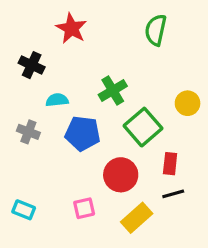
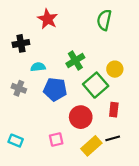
black cross: (32, 65) -> (21, 43), turned -35
yellow circle: (188, 103) -> (115, 69), moved
black line: (173, 194) -> (113, 138), moved

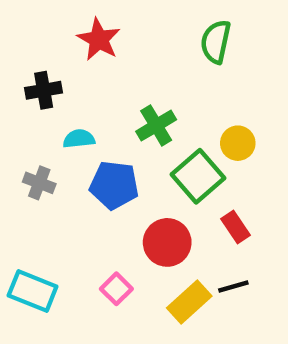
red rectangle: (114, 110) -> (236, 227), turned -40
pink square: (56, 139) -> (116, 289), turned -32
cyan rectangle: (16, 141) -> (33, 291), size x1.5

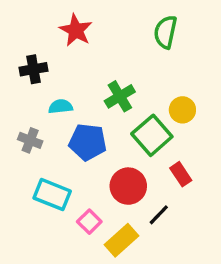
black line: (233, 287) -> (159, 215), moved, turned -30
cyan rectangle: (33, 291) -> (52, 195), moved
yellow rectangle: (189, 302) -> (122, 240), moved

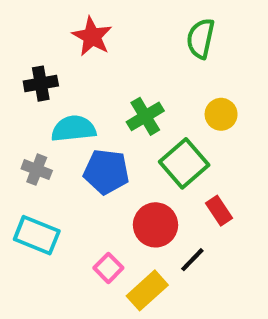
cyan semicircle: (61, 106) -> (74, 129), size x1.5
yellow circle: (182, 110) -> (221, 114), moved
cyan rectangle: (52, 195) -> (37, 235), moved

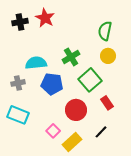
green semicircle: (201, 39) -> (105, 31), moved
black cross: (41, 84) -> (20, 22), moved
gray cross: (37, 170) -> (18, 83), turned -32
black line: (192, 260) -> (101, 132), moved

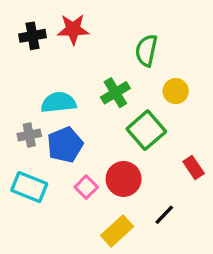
red star: (45, 18) -> (73, 29), turned -30
green semicircle: (105, 31) -> (146, 50), moved
blue pentagon: (52, 84) -> (65, 145), moved, turned -30
red rectangle: (107, 103) -> (194, 168), moved
pink square: (53, 131) -> (86, 187), moved

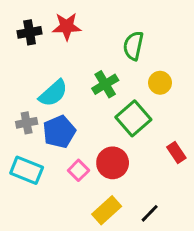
cyan semicircle: (59, 102) -> (53, 93), turned 144
black line: (164, 215) -> (150, 213), moved

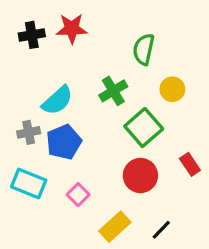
red circle: (113, 163) -> (140, 175), moved
pink square: (78, 170) -> (78, 195), moved

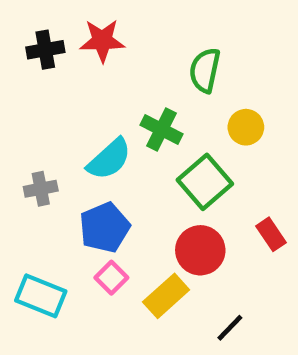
green cross: (113, 91) -> (162, 129), turned -32
cyan semicircle: (57, 100) -> (109, 159), moved
blue pentagon: (64, 142) -> (105, 227), moved
cyan rectangle: (29, 183) -> (41, 296), moved
yellow rectangle: (115, 227) -> (166, 296), moved

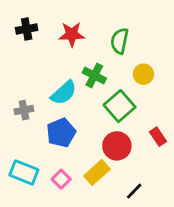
red star: (102, 41) -> (72, 34), moved
pink square: (111, 278) -> (61, 179), moved

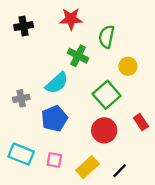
red star: (72, 34) -> (71, 19), moved
green cross: (94, 76) -> (78, 56), moved
yellow rectangle: (97, 172) -> (88, 167), moved
pink square: (61, 179) -> (54, 160), turned -35

